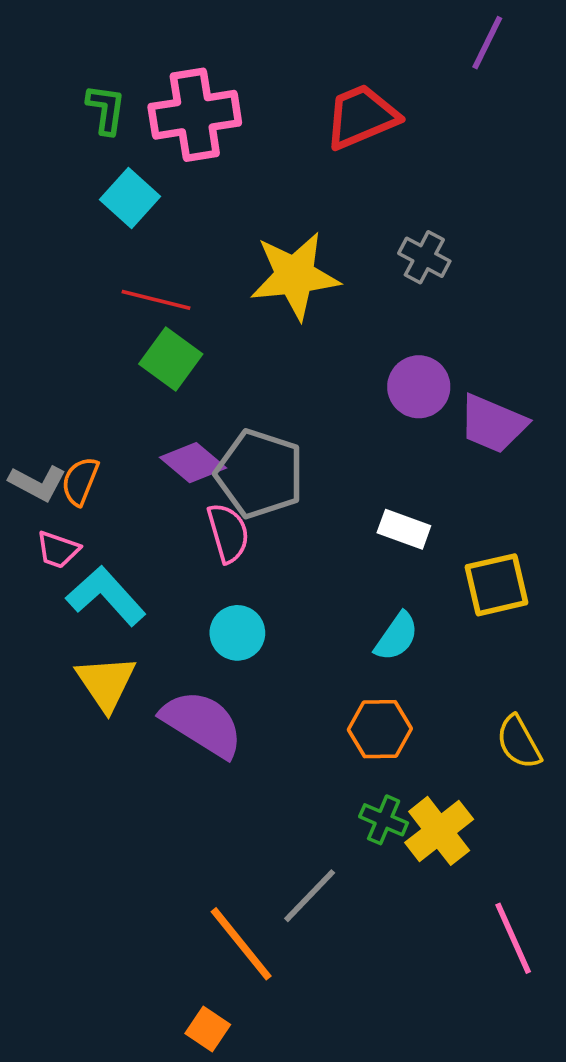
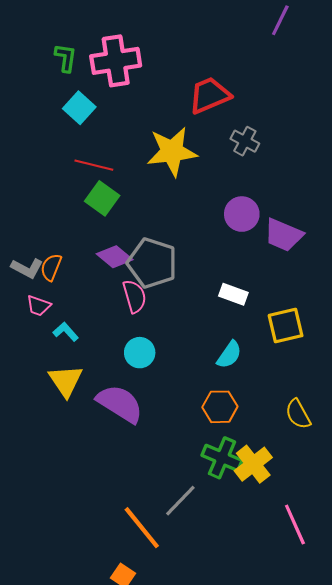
red trapezoid: (361, 117) -> (209, 95), moved
cyan L-shape: (106, 596) -> (66, 332), size x0.6
green cross: (384, 820) -> (222, 458), size x1.5

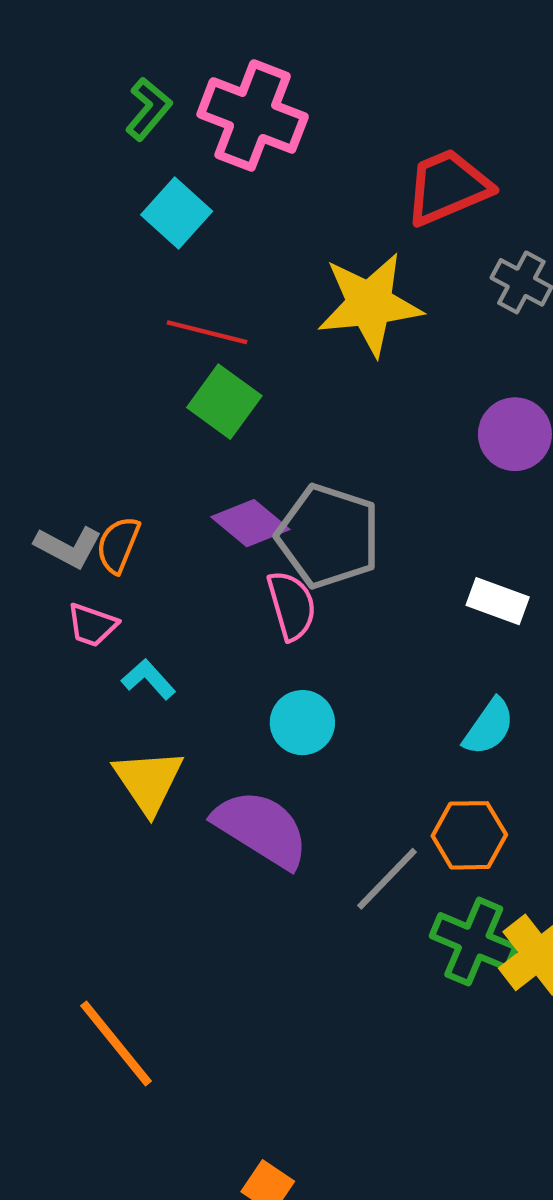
green L-shape: (66, 58) -> (148, 109), turned 32
pink cross: (116, 61) -> (253, 115), turned 30
gray line: (180, 501) -> (387, 879), moved
orange line: (142, 528) -> (116, 1043), moved

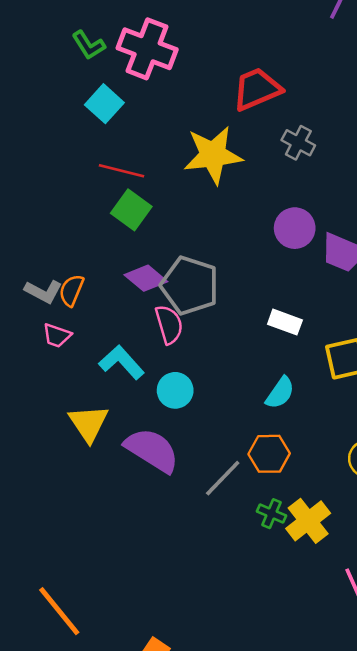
green L-shape: (148, 109) -> (89, 45), turned 108
cyan L-shape: (148, 679) -> (121, 362), moved, size x1.5
green cross: (474, 942) -> (272, 514), size x0.6
orange line: (116, 1043) -> (59, 611), moved

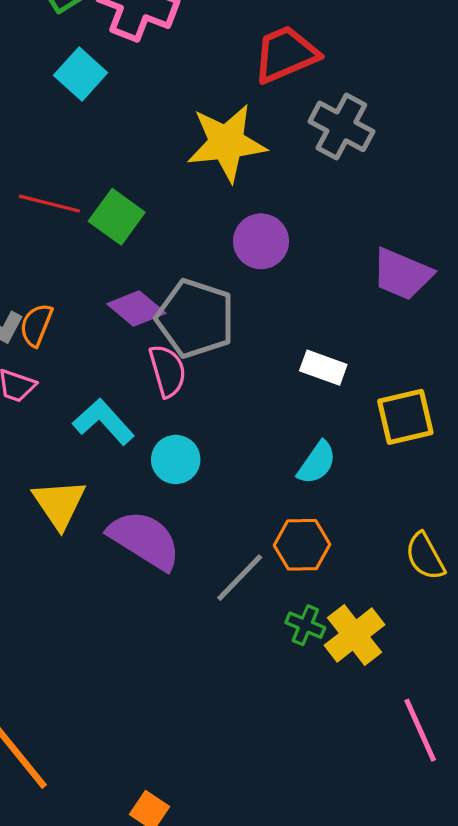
gray cross: (298, 143) -> (341, 126), size x1.4
red line: (121, 171) -> (49, 204), moved
purple circle: (295, 228) -> (261, 241), moved

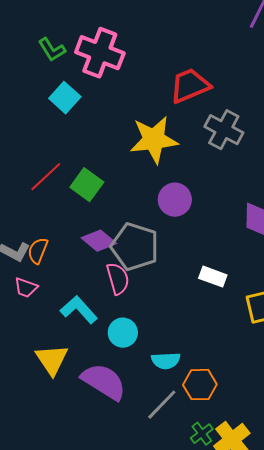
red line: (49, 204) -> (46, 177), turned -57
cyan semicircle: (317, 463) -> (166, 361), moved, turned 52
green cross: (305, 625) -> (202, 434), turned 30

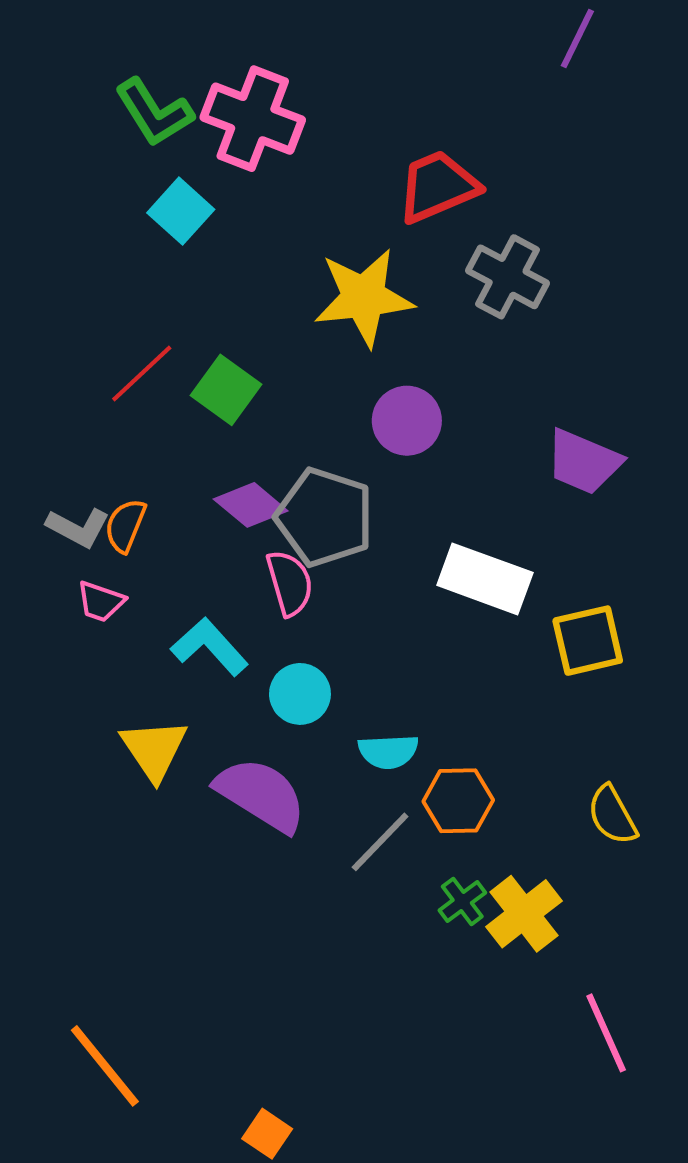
green L-shape: (52, 50) -> (154, 112), size x1.4
white rectangle: (213, 277) -> (485, 579), size x1.6

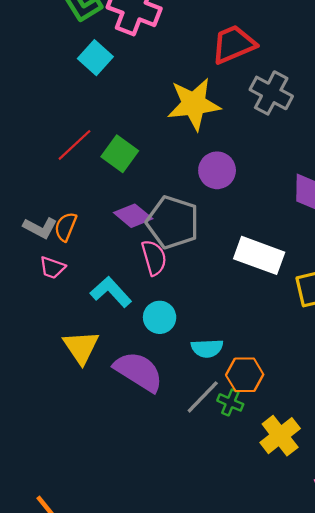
green cross: (462, 901) -> (230, 402), moved, turned -30

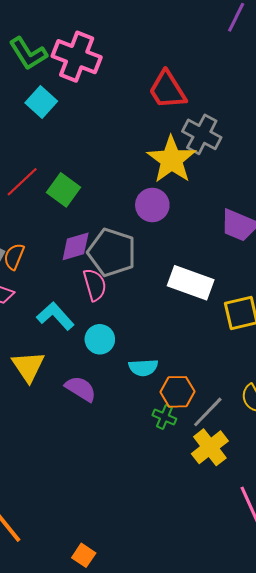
red trapezoid: (234, 44) -> (167, 90), turned -99
yellow star: (194, 104) -> (171, 160), moved, turned -30
purple diamond: (133, 216) -> (76, 246), turned -56
purple semicircle: (139, 371) -> (81, 389), size x0.7
gray line: (203, 397) -> (208, 412), moved

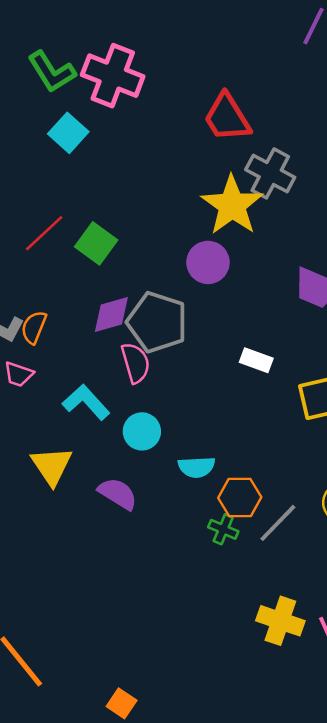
white rectangle: (191, 283) -> (256, 360), size x0.6
yellow cross: (210, 447) -> (280, 621), moved, turned -33

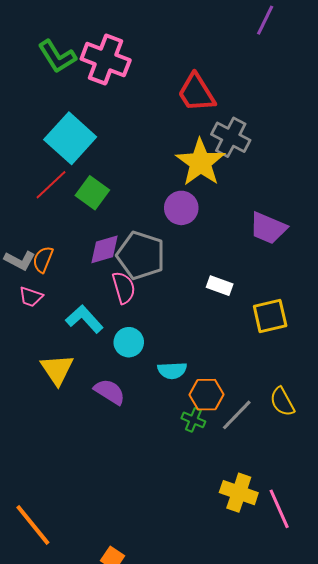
cyan square: (68, 133) -> (70, 138), moved, size x1.6

